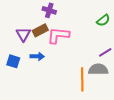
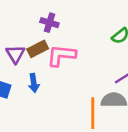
blue arrow: (37, 56) -> (34, 83), turned 80

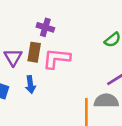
brown rectangle: (38, 49) -> (34, 52), turned -54

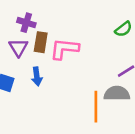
purple cross: (45, 27) -> (26, 23), moved

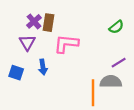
purple cross: (26, 23) -> (34, 21), turned 32
brown rectangle: (41, 42) -> (48, 23), moved

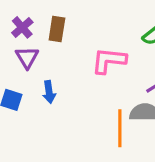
purple cross: (34, 21) -> (22, 27), moved
pink L-shape: (66, 44) -> (109, 61), moved

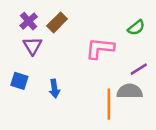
brown rectangle: (57, 29) -> (57, 22), turned 36
blue arrow: (49, 92) -> (54, 89), moved

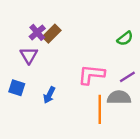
purple cross: (29, 21) -> (37, 32), moved
pink L-shape: (100, 48) -> (91, 75), moved
blue arrow: (54, 89) -> (49, 95), turned 35

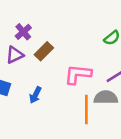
brown rectangle: (52, 34) -> (44, 51), moved
purple triangle: (29, 55) -> (15, 55), turned 36

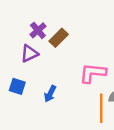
brown rectangle: (44, 51) -> (59, 38), moved

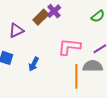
purple cross: (38, 30) -> (54, 11), moved

